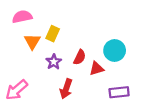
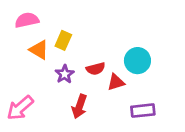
orange triangle: (32, 41) -> (39, 50), turned -30
red semicircle: (80, 57) -> (96, 69), turned 49

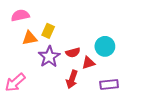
orange triangle: (39, 50) -> (30, 38), turned -42
purple star: (65, 74) -> (49, 57), size x1.5
red arrow: (79, 106) -> (72, 79), moved

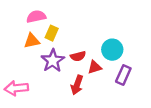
pink semicircle: (20, 15) -> (36, 17), moved
pink arrow: (15, 83) -> (16, 88), turned 35
purple rectangle: (109, 85) -> (123, 75), moved, turned -60

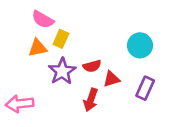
pink semicircle: (36, 17) -> (43, 19), turned -138
cyan circle: (112, 50) -> (140, 45), moved

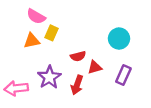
purple star: (62, 71) -> (49, 77), moved

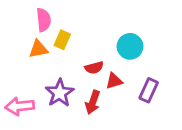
pink semicircle: (36, 16) -> (44, 20), turned -126
cyan circle: (119, 39) -> (130, 46), moved

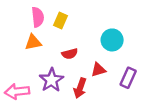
yellow rectangle: (62, 40) -> (61, 21), moved
red semicircle: (94, 68) -> (70, 54), moved

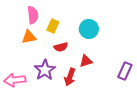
yellow rectangle: (61, 21) -> (53, 26), moved
cyan circle: (112, 40) -> (89, 29), moved
purple rectangle: (128, 78) -> (125, 71), moved

